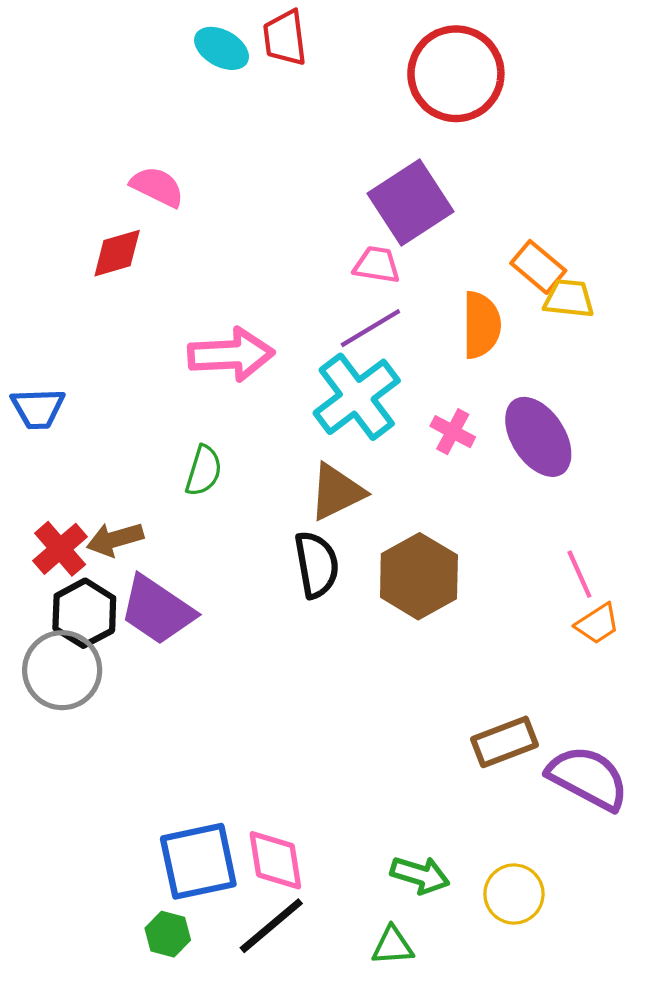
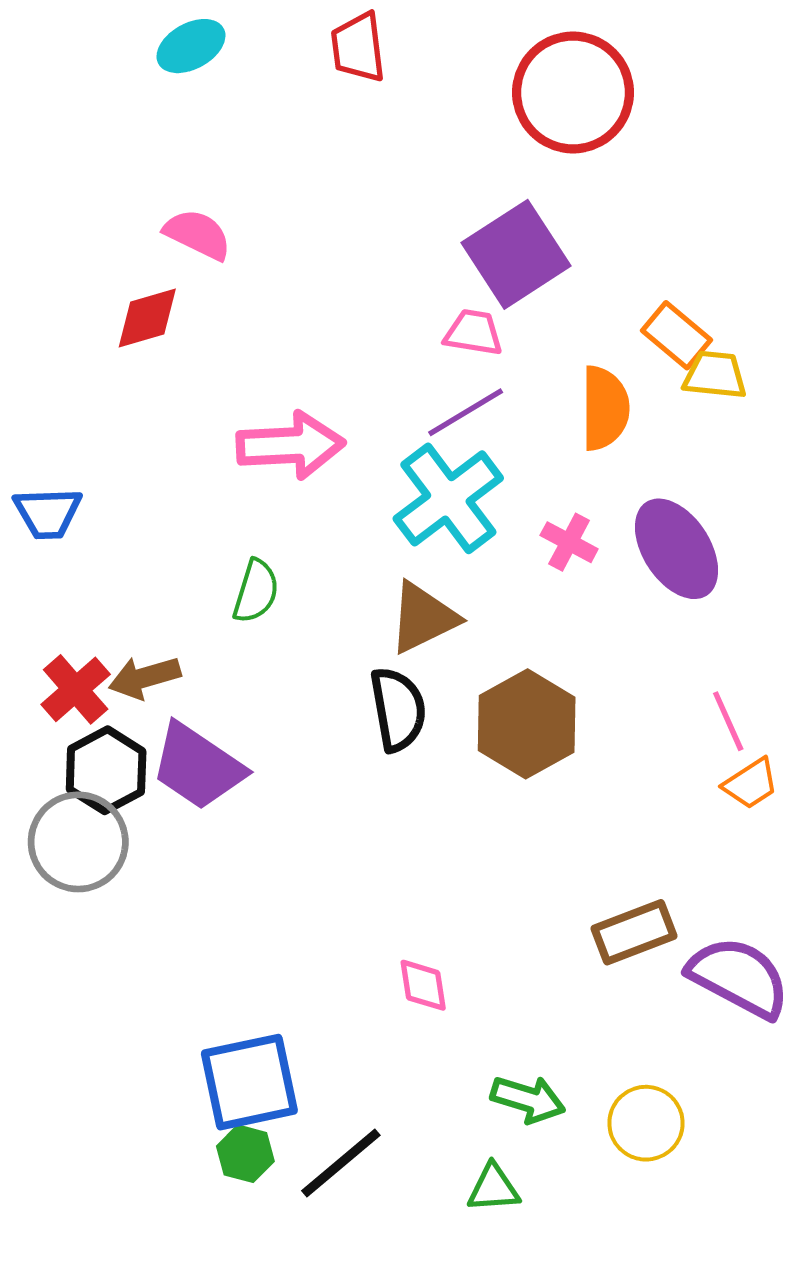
cyan ellipse: (222, 48) -> (191, 46), moved, turned -58
pink diamond: (275, 860) -> (423, 985), moved, size x0.7
green hexagon: (168, 934) -> (245, 1154), moved

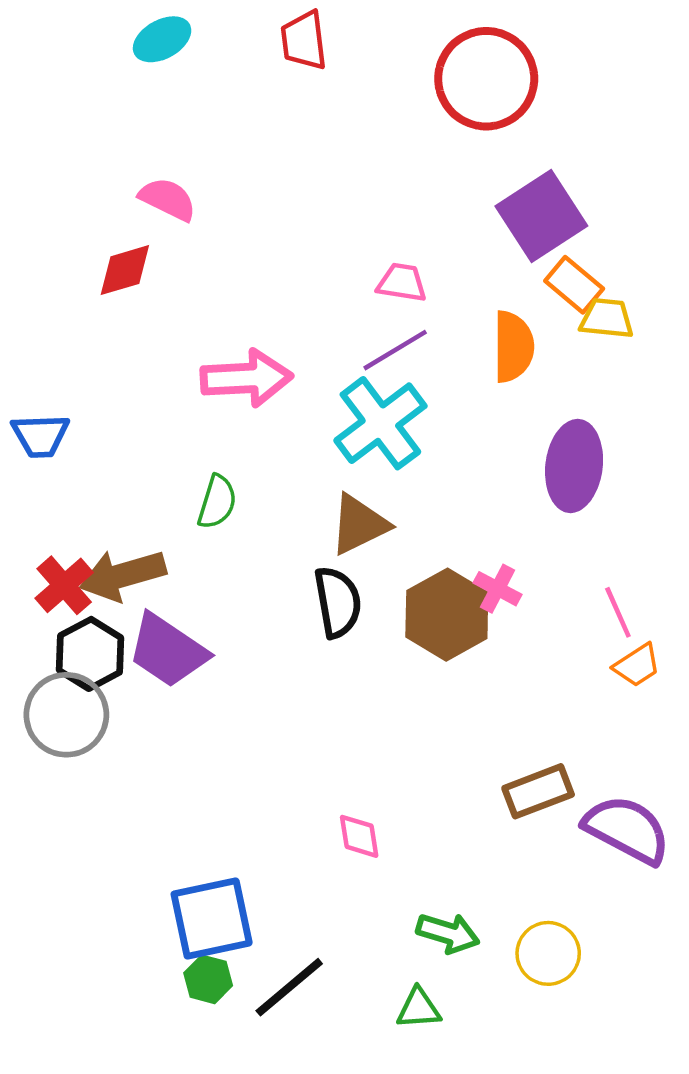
purple square: (516, 254) -> (541, 216), moved
pink cross: (569, 542) -> (497, 589), moved
purple ellipse: (676, 549) -> (574, 466), turned 40
brown arrow: (145, 677) -> (123, 575), size x1.4

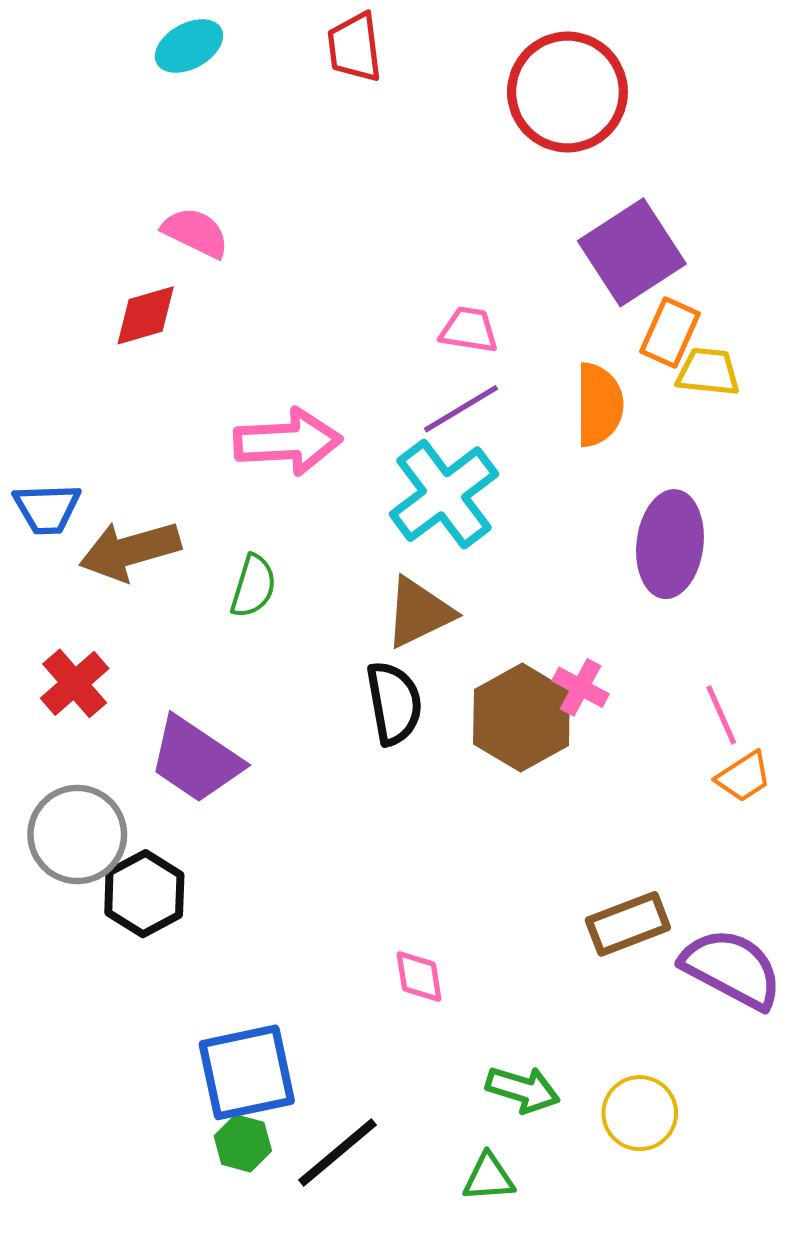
orange rectangle: (574, 285) -> (670, 332), turned 74
brown arrow: (123, 575) -> (130, 551), moved
black hexagon: (90, 654) -> (144, 894), moved

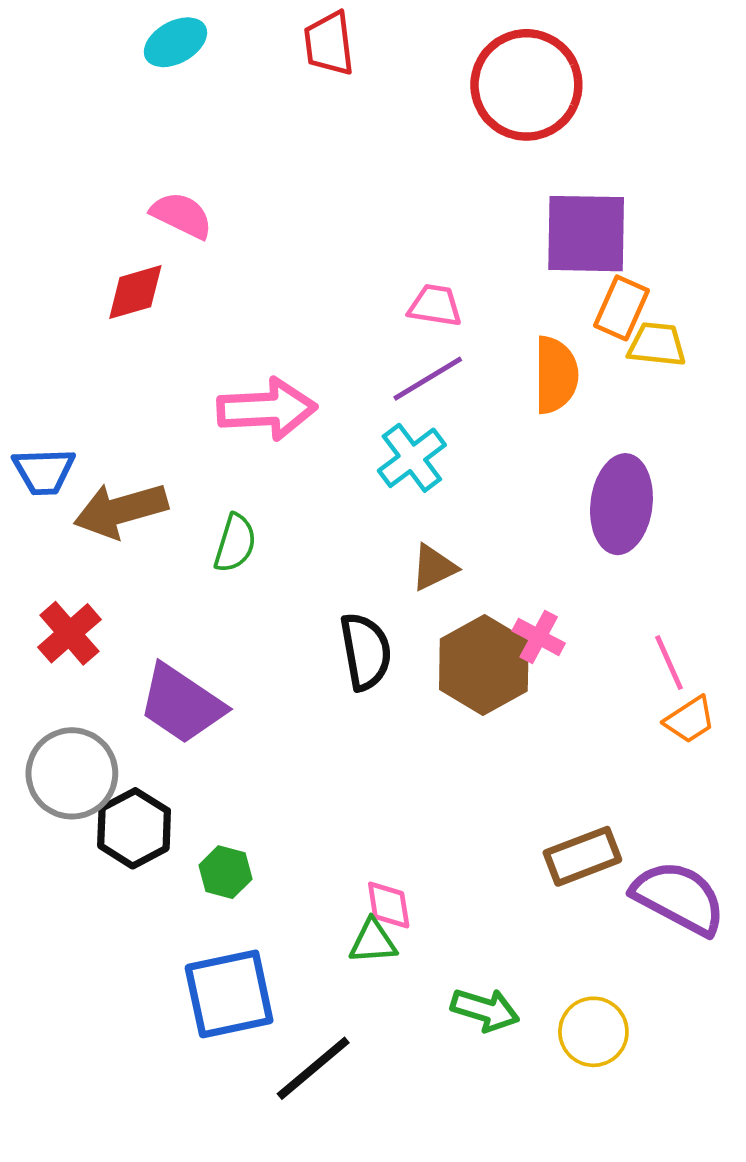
purple square: (632, 252) -> (586, 234), turned 34
cyan cross: (444, 494) -> (412, 458), size x0.7
brown triangle: (419, 612) -> (434, 567), moved, size x0.7
green hexagon: (243, 1143) -> (225, 872), moved
green triangle: (489, 1178) -> (373, 942), moved

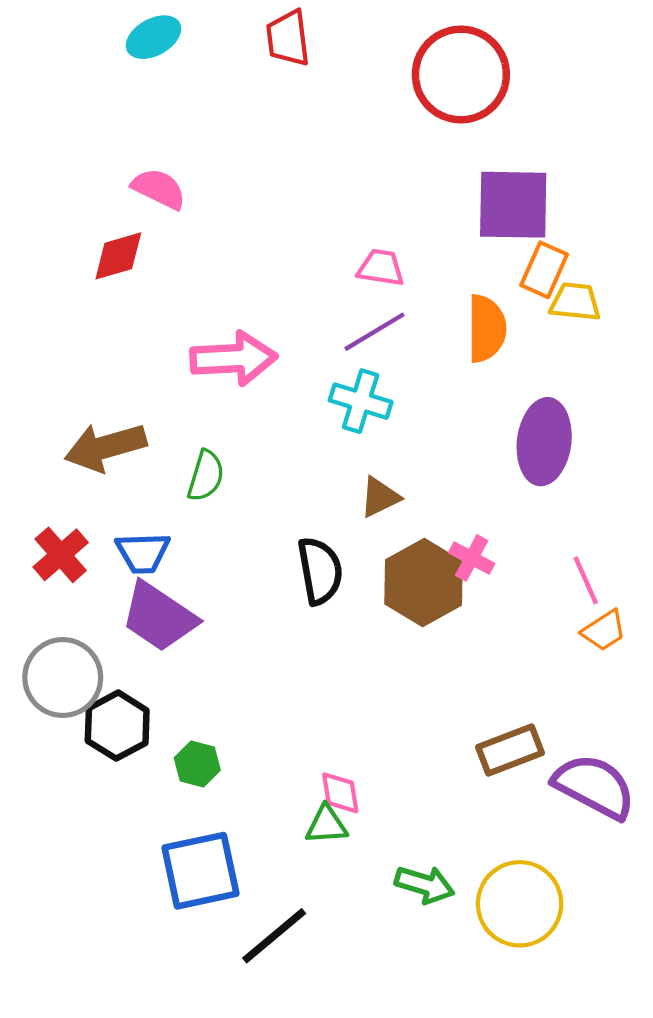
cyan cross: (412, 458) -> (361, 401), turned -36
blue trapezoid: (44, 471) -> (143, 553), moved
yellow circle: (593, 1032) -> (520, 904), size x1.4

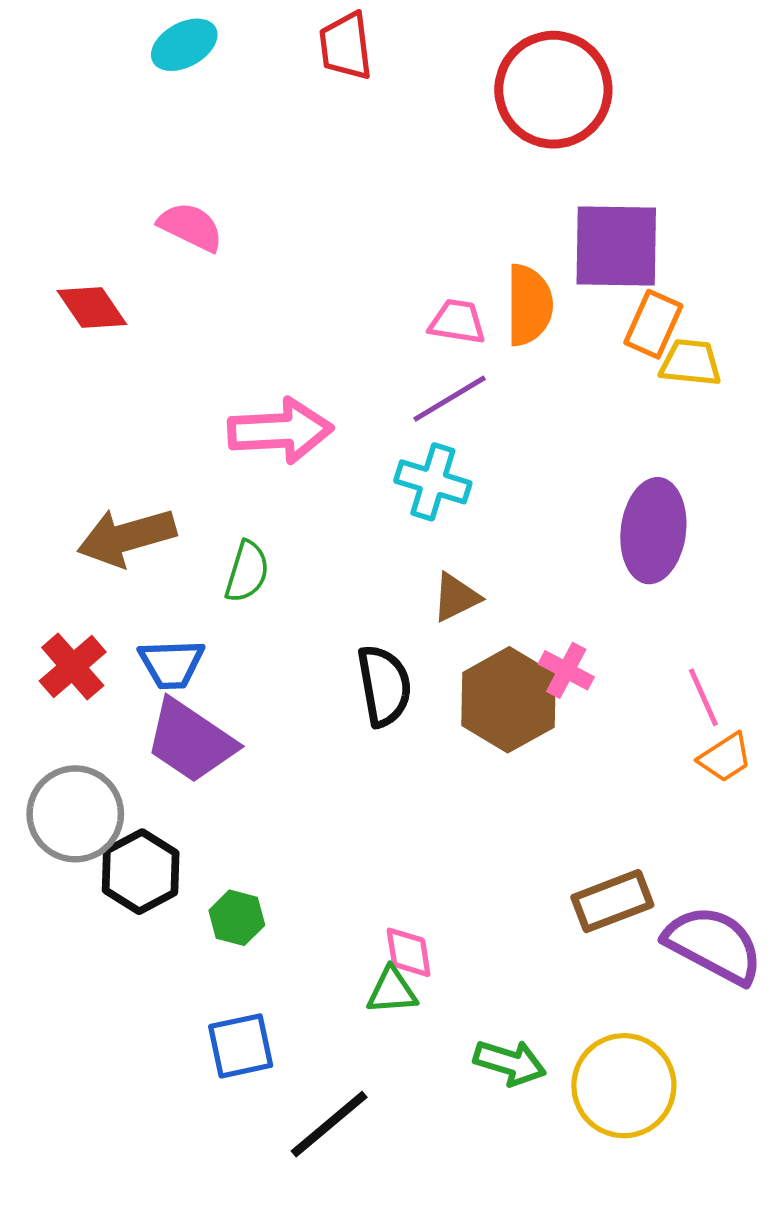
red diamond: (118, 256) -> (92, 308), moved, turned 72
orange semicircle: (486, 329) -> (529, 305), moved
blue square: (200, 871) -> (241, 1046), size x0.7

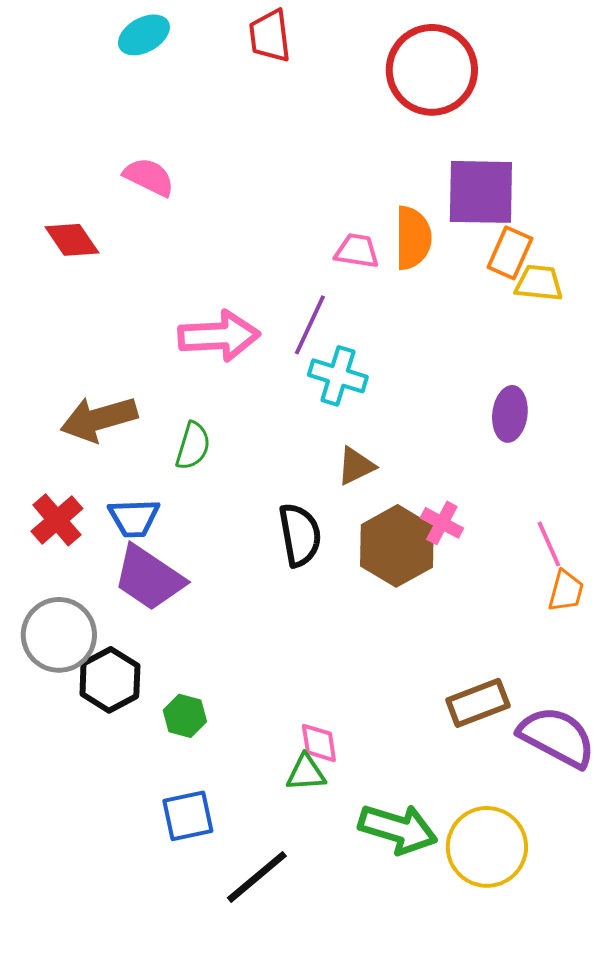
purple line: (450, 399) -> (310, 325), moved, turned -34
purple ellipse: (653, 531) -> (510, 414), size x0.7
orange trapezoid: (725, 758) -> (566, 591), turned -42
green arrow: (510, 1063) -> (398, 829), size x1.4

